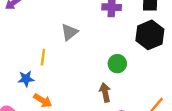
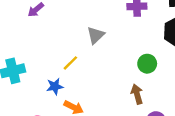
yellow line: (43, 57) -> (70, 63), turned 42

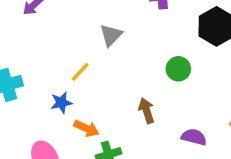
brown arrow: (137, 94) -> (146, 111), moved

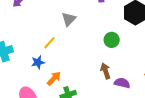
brown arrow: (146, 111) -> (105, 71), moved
orange arrow: (86, 128) -> (54, 78), turned -70

